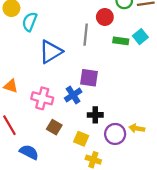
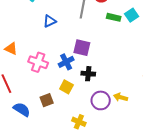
blue triangle: (51, 52) -> (50, 21), size x0.6
black cross: (95, 115) -> (88, 74), moved
brown square: (54, 127) -> (47, 100), moved, turned 32
yellow square: (81, 139) -> (66, 87), moved

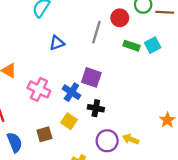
blue cross: (66, 62) -> (71, 92), turned -35
blue semicircle: (22, 109) -> (15, 142), turned 30

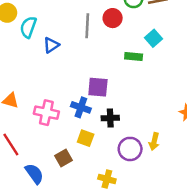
gray line: (96, 32) -> (87, 26), moved
blue triangle: (57, 43) -> (51, 45), moved
green rectangle: (131, 46) -> (134, 56), moved
yellow arrow: (131, 139) -> (154, 142), turned -84

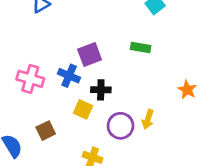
green rectangle: (134, 56) -> (141, 48), moved
purple square: (98, 87) -> (90, 55), turned -30
yellow square: (86, 138) -> (83, 109), moved

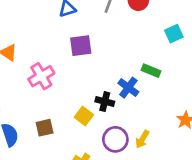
purple square: (90, 55) -> (81, 46), moved
blue cross: (69, 76) -> (128, 88), moved
pink cross: (30, 79) -> (41, 76), turned 30

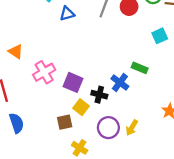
purple square: (81, 46) -> (73, 82), moved, turned 30
brown square: (45, 128) -> (65, 122), moved

